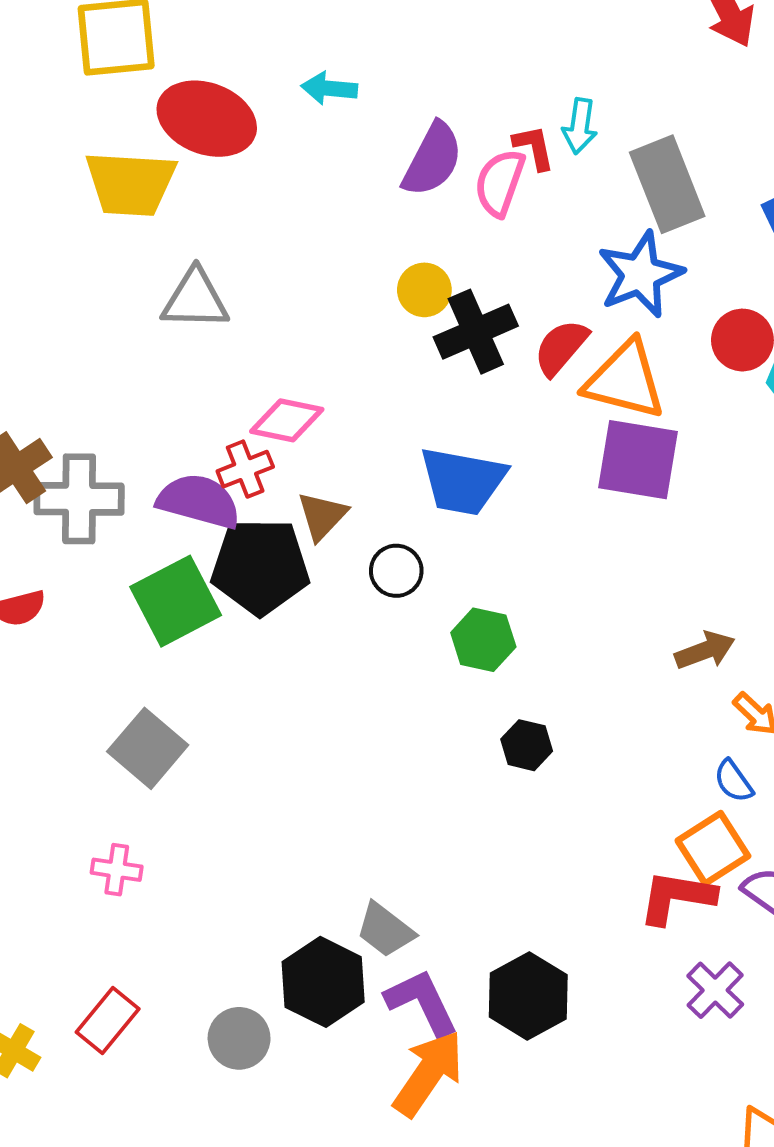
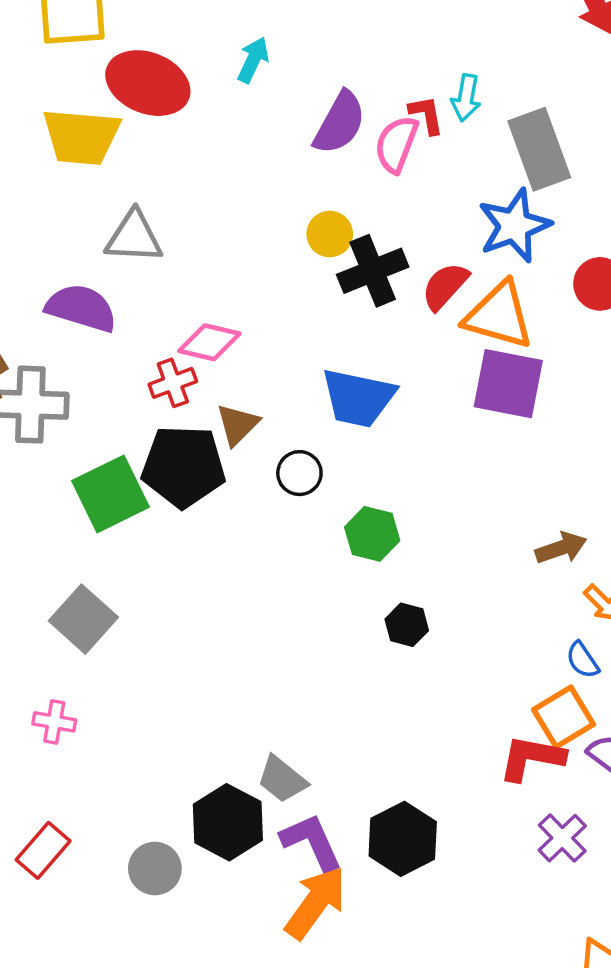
cyan arrow: (329, 88) -> (253, 60), turned 108
purple semicircle: (199, 501) -> (81, 308), moved

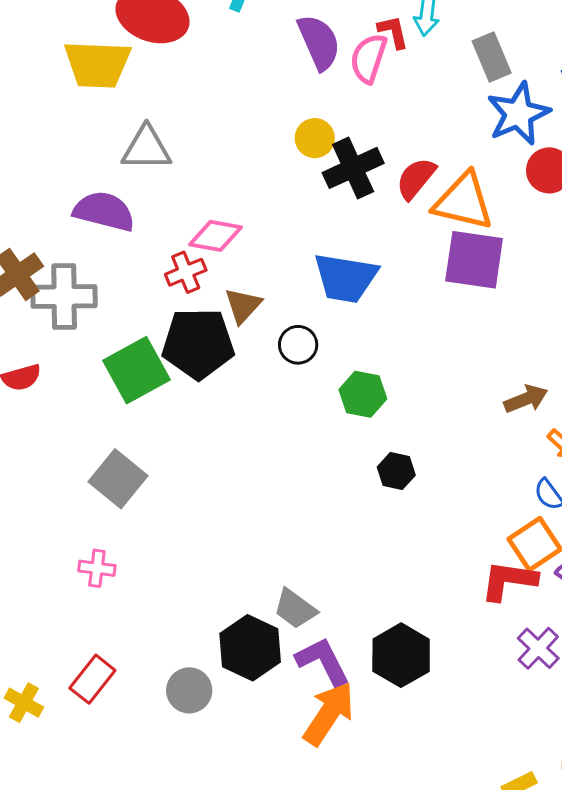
purple semicircle: (340, 123) -> (319, 42), turned -50
gray rectangle: (539, 149) -> (492, 57), size x0.7
blue star: (514, 226) -> (518, 114), moved

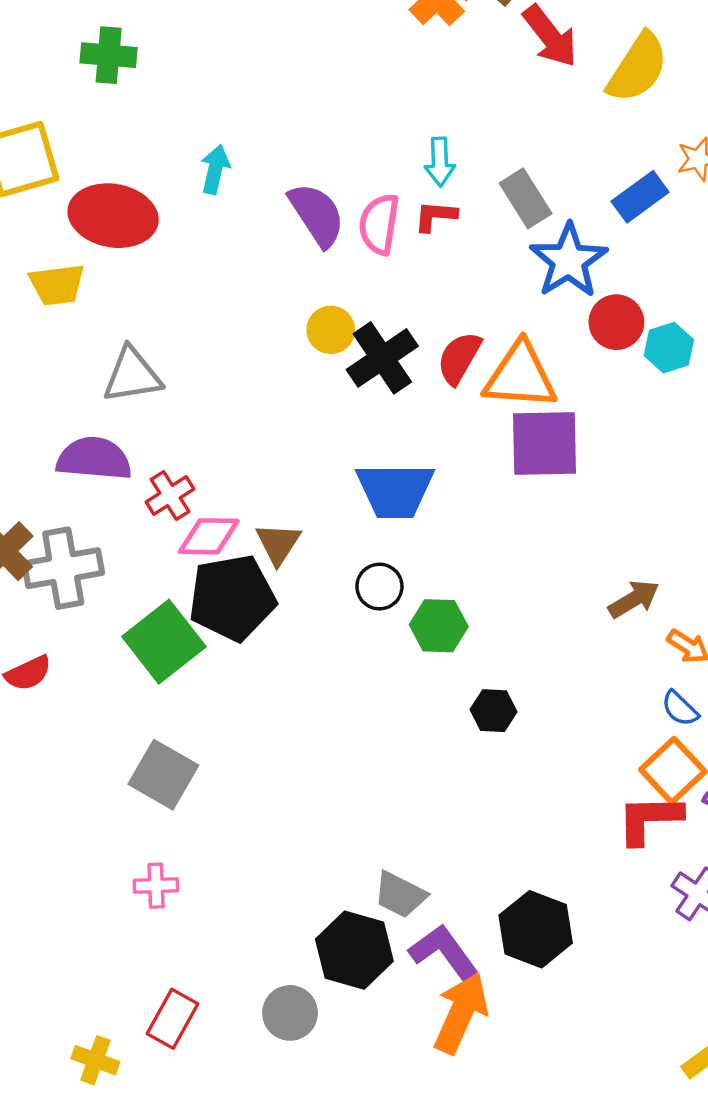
red L-shape: (393, 32) -> (435, 216), moved, turned -63
yellow trapezoid: (97, 64) -> (57, 285), size x0.7
pink diamond: (216, 236) -> (209, 536), moved
red cross: (186, 272) -> (170, 496), moved
black circle: (298, 345) -> (379, 587), moved

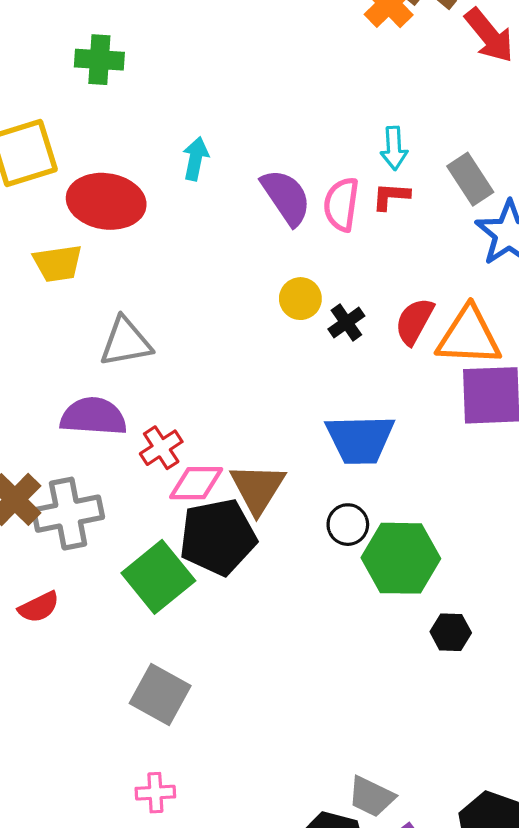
black cross: (382, 358) -> (346, 322), size x0.6
brown triangle: (278, 544) -> (258, 488), size x1.4
green hexagon: (439, 626) -> (401, 558), size x1.5

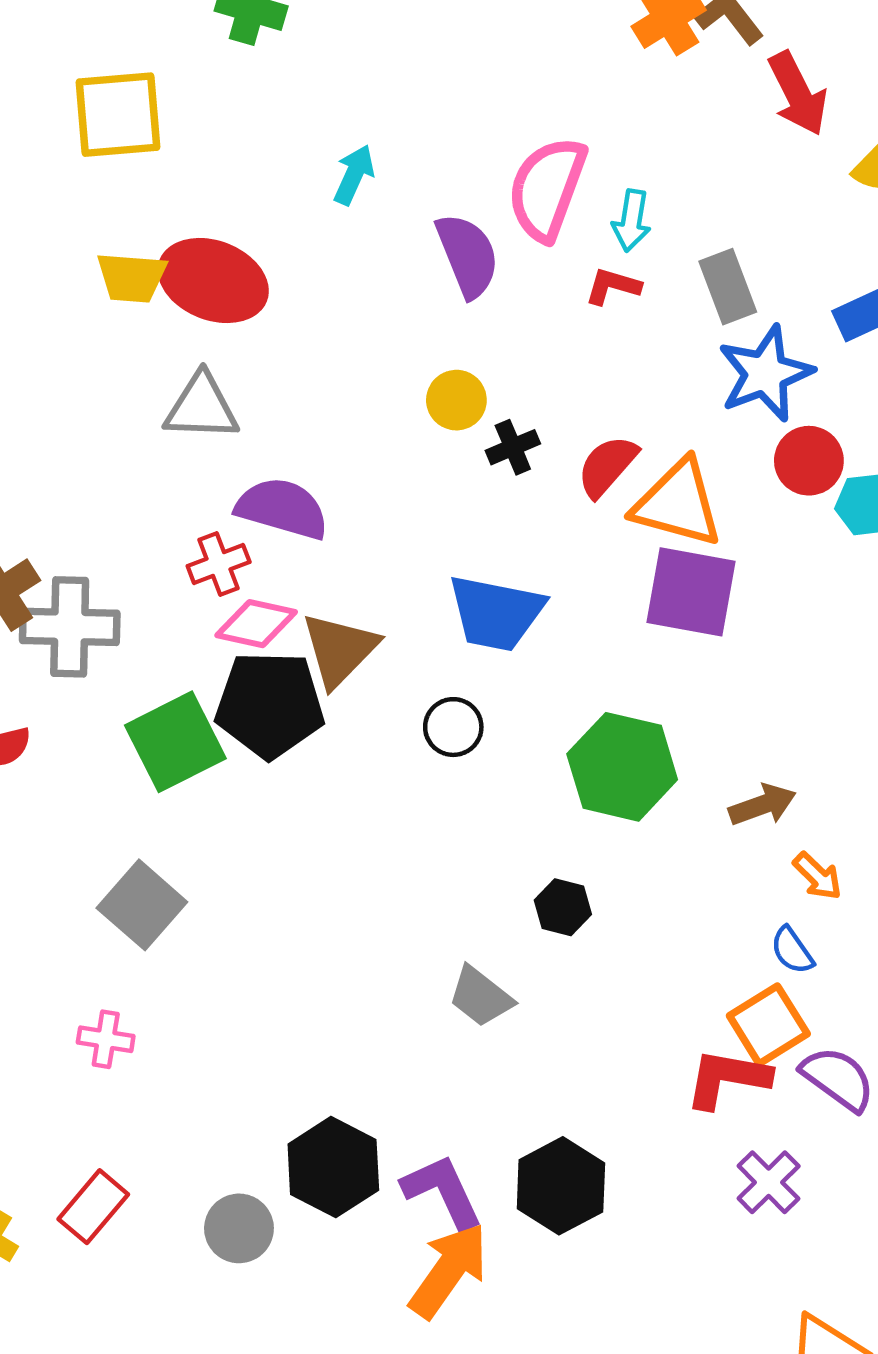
red ellipse: (106, 201) -> (213, 281), moved
pink semicircle: (341, 204) -> (547, 189), moved, size x1.4
purple semicircle: (93, 416) -> (282, 508), moved
green hexagon: (401, 558) -> (622, 767), moved
gray trapezoid: (371, 797) -> (481, 997), moved

